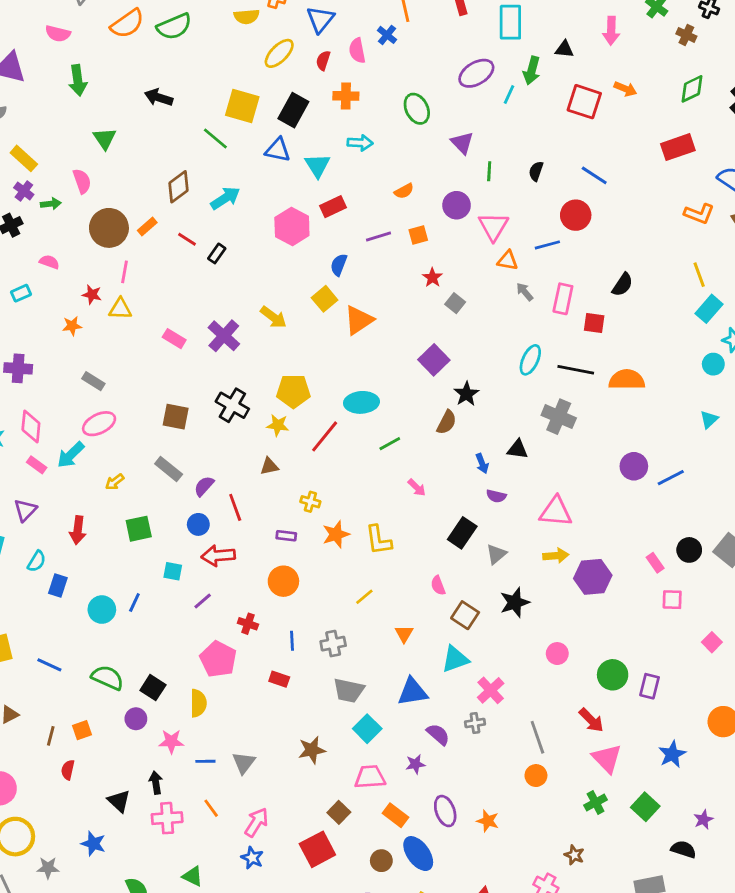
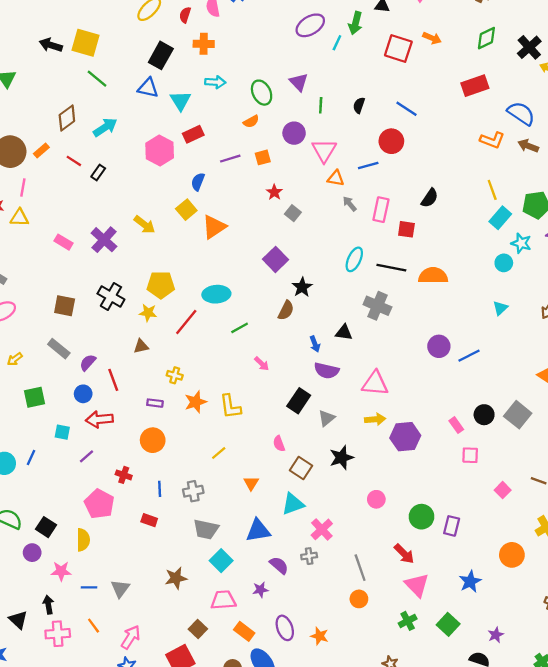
yellow square: (242, 106) -> (85, 43), moved
green ellipse: (417, 109) -> (262, 93), moved
purple semicircle: (496, 496) -> (326, 371), size x1.5

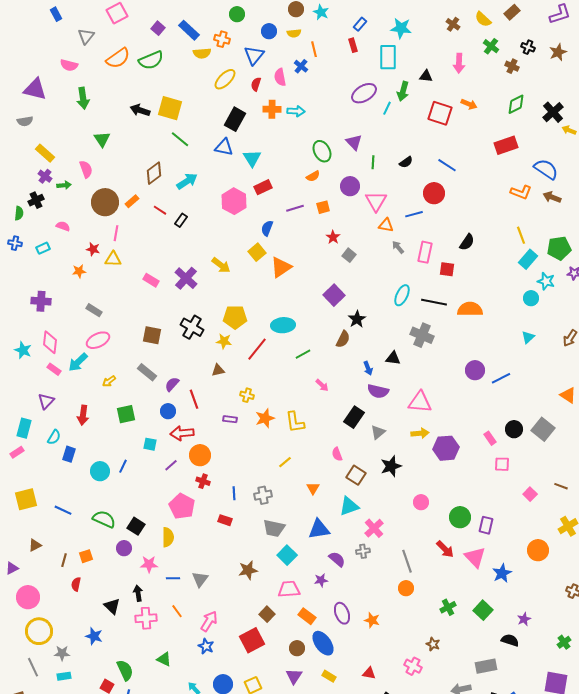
cyan arrow: (215, 82) -> (296, 111), moved
black semicircle: (359, 105) -> (406, 162), turned -144
orange circle: (153, 440) -> (200, 455), moved
pink triangle: (417, 585) -> (475, 557), moved

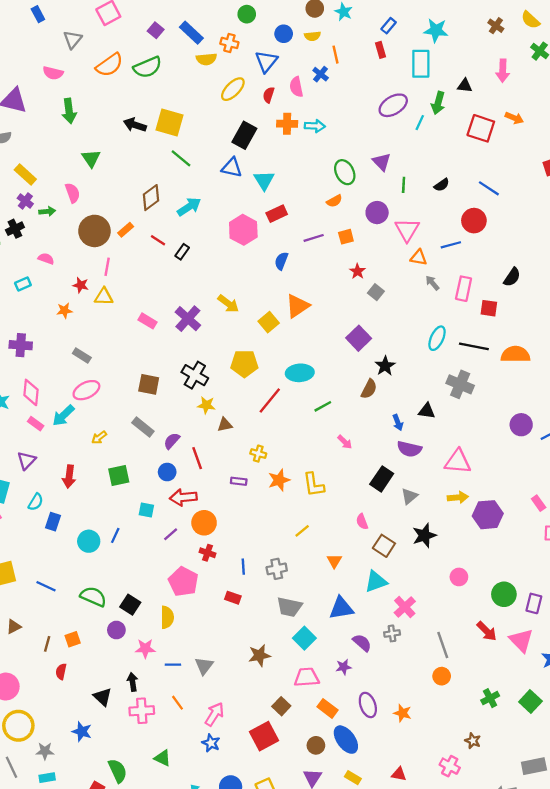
yellow square: (257, 252) -> (269, 322), moved
yellow star: (224, 341) -> (206, 405), moved

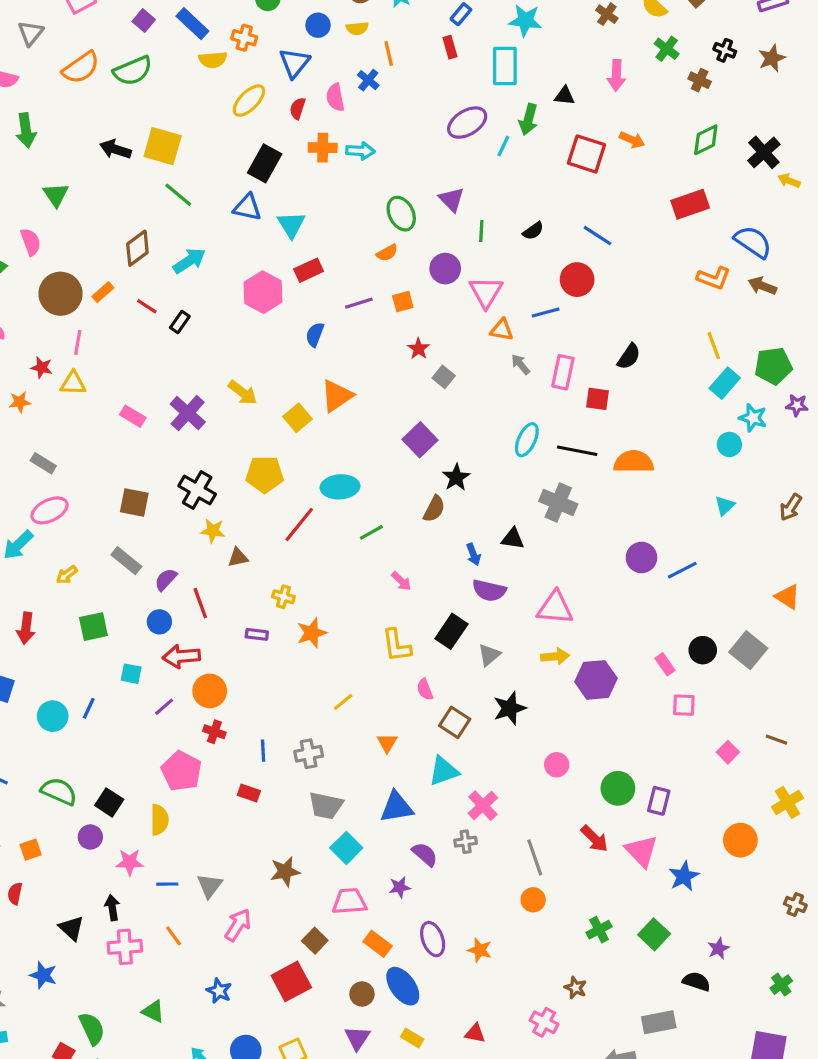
yellow L-shape: (314, 485) -> (397, 645), moved
pink arrow: (214, 714) -> (238, 925), moved

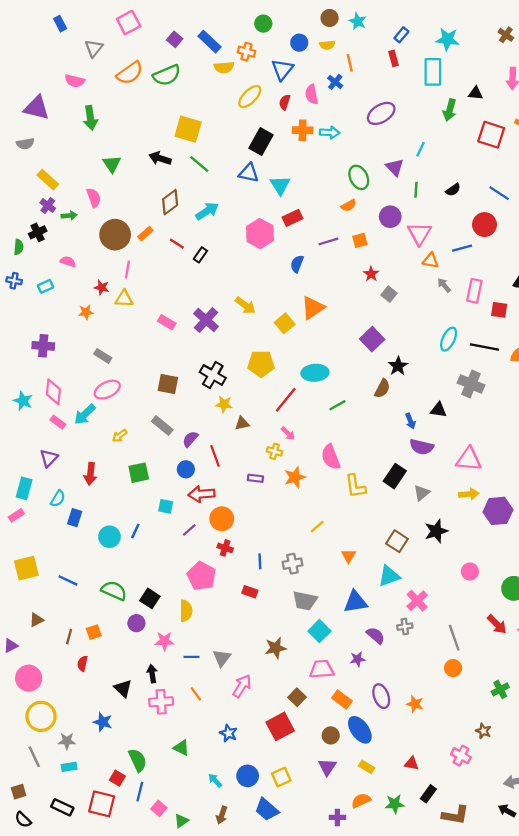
purple ellipse: (467, 123) -> (381, 113), moved
cyan line: (503, 146) -> (420, 149), moved
black arrow: (115, 149) -> (160, 158), moved
pink arrow: (401, 581) -> (288, 433), moved
pink semicircle: (425, 689) -> (331, 457), moved, size x1.6

